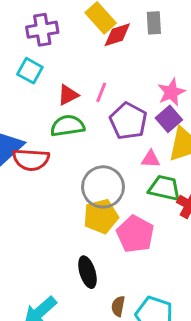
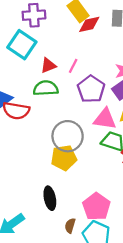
cyan square: (30, 71) -> (22, 45), size x1.5
pink triangle: (151, 159) -> (105, 119), size x1.6
pink pentagon: (135, 234) -> (96, 207), moved

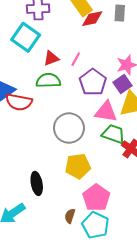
yellow pentagon: (64, 158) -> (78, 166), moved
black ellipse: (50, 198) -> (37, 183), moved

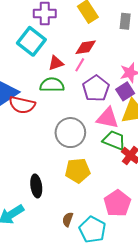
red diamond: (92, 19) -> (86, 47), moved
pink pentagon: (96, 198) -> (117, 203), moved

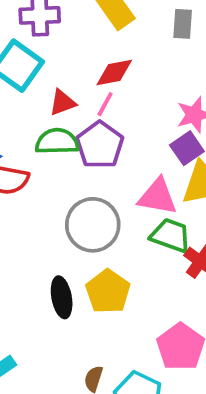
purple pentagon: (96, 88) -> (100, 145), moved
yellow pentagon: (78, 171) -> (108, 292), turned -30
black ellipse: (36, 186) -> (62, 297), moved

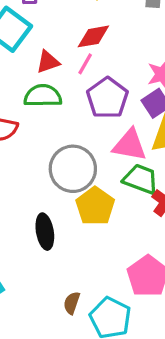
purple pentagon: (100, 145) -> (107, 98), moved
yellow pentagon: (108, 292) -> (95, 206), moved

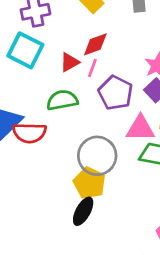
red triangle: (48, 62) -> (70, 62), moved
yellow pentagon: (95, 206) -> (89, 183), moved
black ellipse: (45, 232) -> (83, 211), turned 48

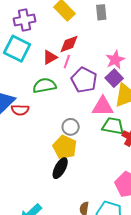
red semicircle: (29, 133) -> (20, 110), size x0.7
gray circle: (97, 156) -> (71, 127), size x0.6

